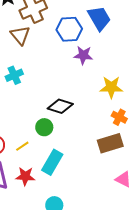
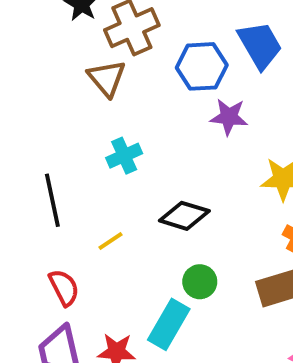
cyan cross: (14, 75) -> (124, 156), moved
green circle: (44, 127) -> (200, 282), moved
yellow line: (22, 146) -> (111, 241), moved

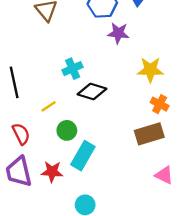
cyan cross: (124, 156) -> (73, 69), moved
green circle: (200, 282) -> (67, 130), moved

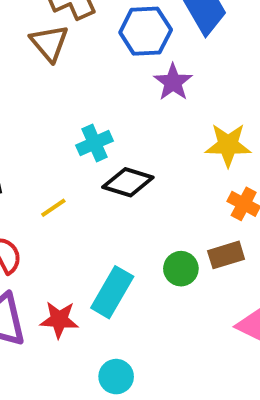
purple star: (118, 33) -> (173, 82), turned 30
green circle: (67, 130) -> (181, 269), moved
brown rectangle: (149, 134) -> (226, 255), size x0.7

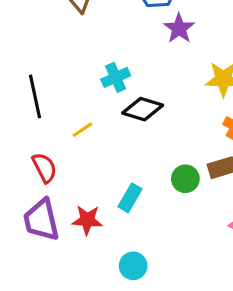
cyan rectangle: (112, 292) -> (130, 198), size x0.7

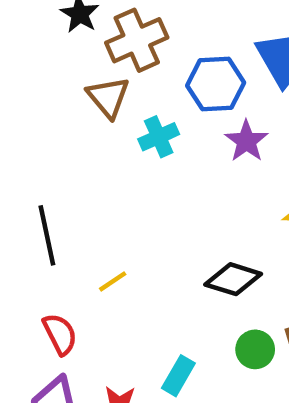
cyan cross: (116, 77) -> (159, 137), moved
black diamond: (143, 109) -> (233, 279), moved

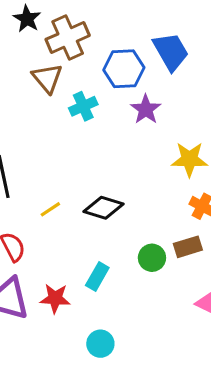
black diamond: (233, 279) -> (104, 208), moved

